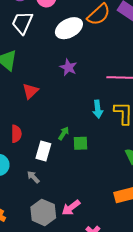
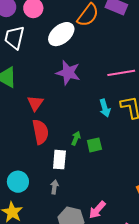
purple star: (68, 67) -> (68, 73), size x1.4
red semicircle: (16, 134) -> (40, 132), moved, size x1.4
gray arrow: (33, 177) -> (54, 187), turned 64

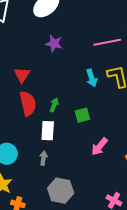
purple star: (68, 73) -> (54, 44), size x0.7
green arrow: (76, 138) -> (54, 105), moved
pink arrow: (97, 210) -> (100, 147), moved

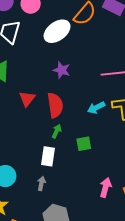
cyan arrow: (92, 78) -> (96, 108), turned 78
red semicircle: (28, 103) -> (55, 105), moved
pink arrow: (100, 147) -> (105, 187), moved, turned 150

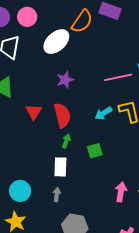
purple star: (62, 70) -> (65, 80), turned -30

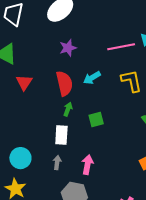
red triangle: (34, 112) -> (24, 82), moved
cyan arrow: (103, 113) -> (92, 78), moved
pink arrow: (121, 192) -> (87, 165), moved

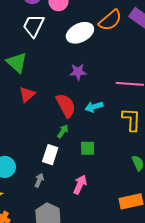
red semicircle: (64, 83) -> (66, 105), turned -30
pink arrow: (87, 165) -> (80, 185), moved

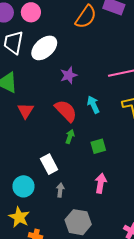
white ellipse: (80, 33) -> (44, 48), moved
cyan arrow: (94, 107) -> (93, 105), turned 96
white rectangle: (50, 155) -> (49, 164), moved, turned -30

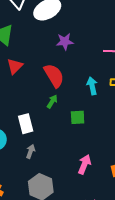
cyan arrow: (93, 105) -> (92, 86), moved
pink arrow: (101, 183) -> (84, 164), moved

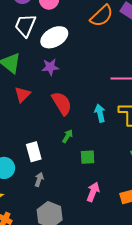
purple star: (65, 42) -> (50, 67), moved
green arrow: (52, 101) -> (68, 136), moved
green square: (78, 117) -> (88, 157), moved

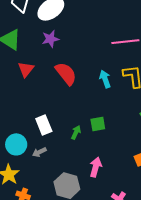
green arrow: (68, 136) -> (76, 132), moved
gray arrow: (39, 179) -> (39, 152), moved, turned -128
pink arrow: (93, 192) -> (96, 167), moved

